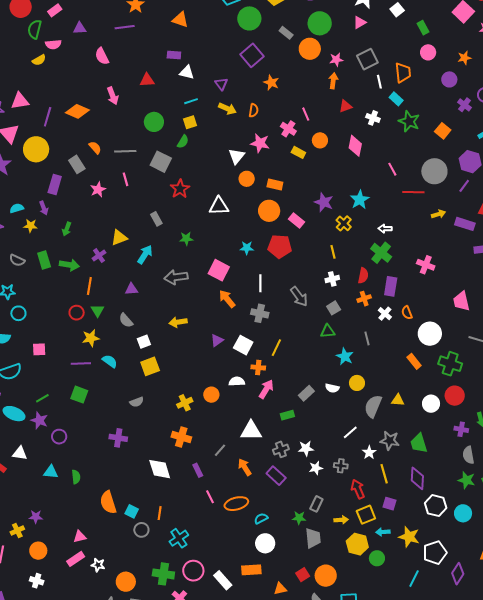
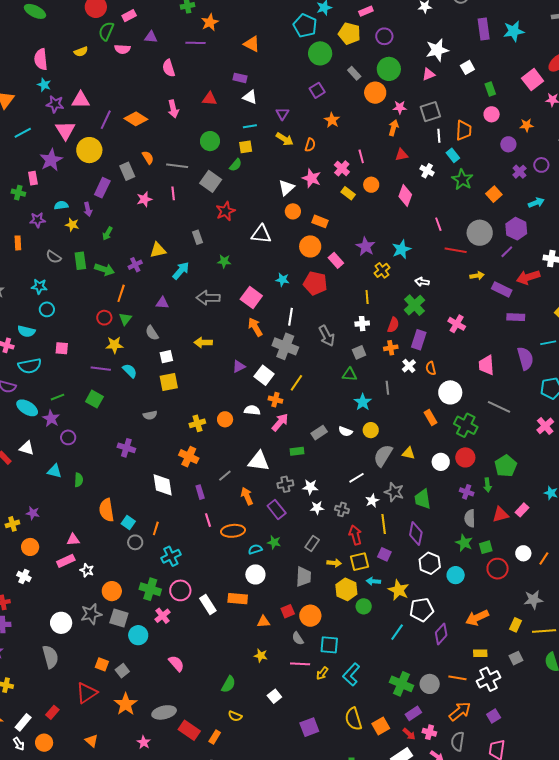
purple square: (252, 55) -> (317, 90), size x0.7
yellow semicircle: (39, 60) -> (81, 52), moved
gray cross: (260, 313) -> (285, 346), size x1.4
green star: (299, 518) -> (274, 542), moved

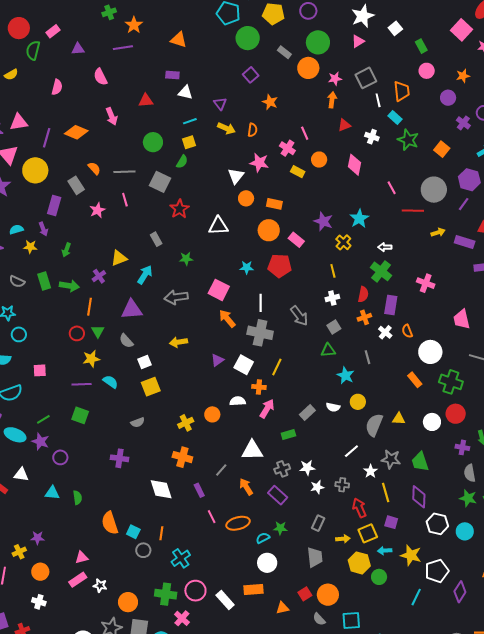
pink semicircle: (122, 49) -> (57, 87), moved, turned -70
purple triangle: (162, 303) -> (132, 310), size x1.6

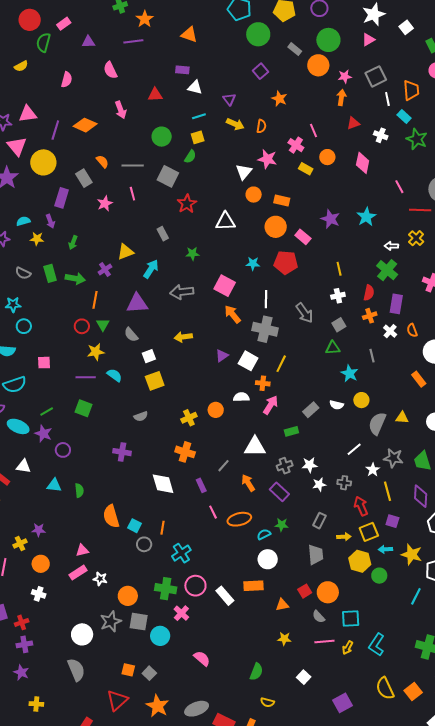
yellow cross: (343, 242) -> (416, 238), moved

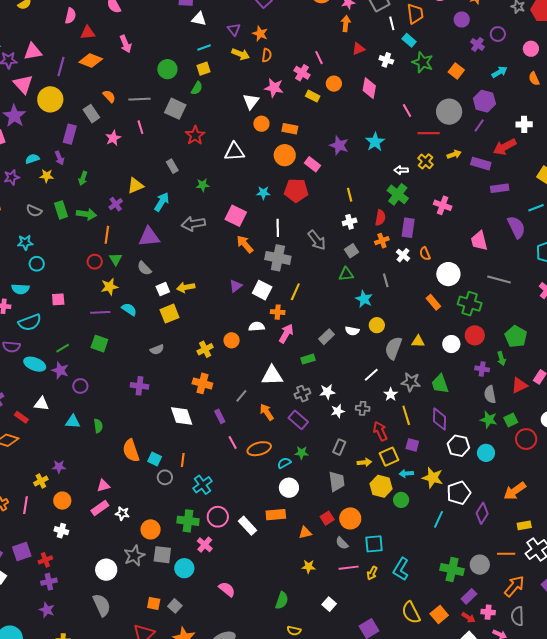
red triangle: (155, 95) -> (88, 33), moved
orange star: (279, 99) -> (260, 34), moved
yellow arrow: (183, 337) -> (186, 287), moved

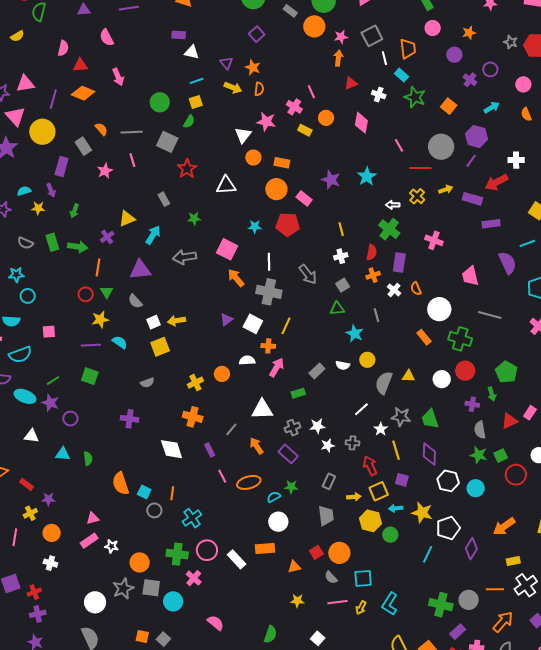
red rectangle: (21, 417) -> (26, 484), moved

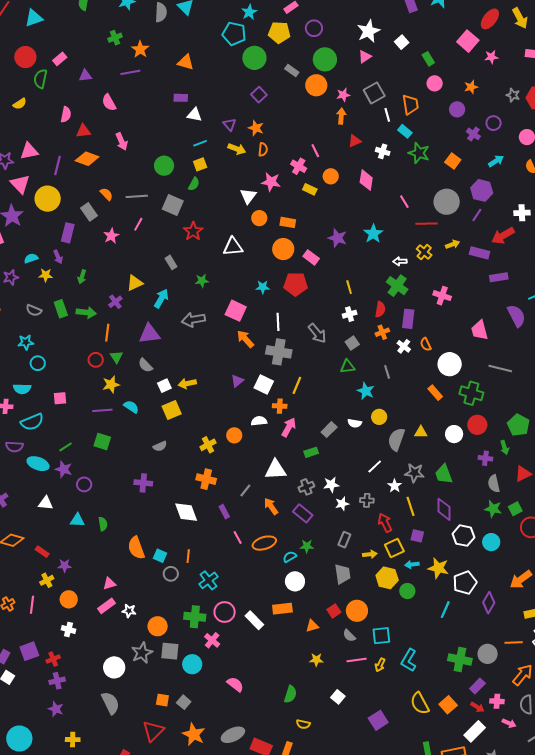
pink line: (132, 160) -> (138, 224), turned 48

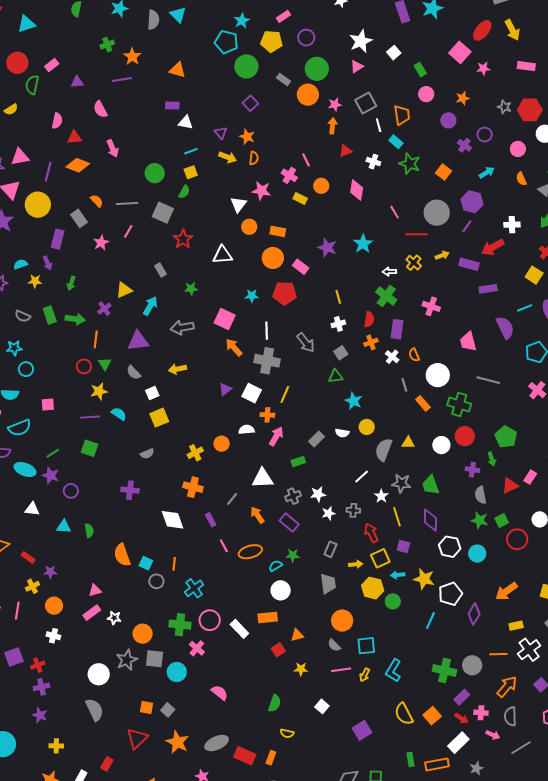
gray line: (387, 372) -> (404, 385), moved
yellow arrow: (187, 383) -> (177, 369), moved
red square: (334, 611) -> (278, 650), moved

